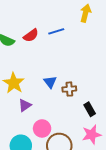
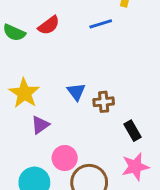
blue line: (56, 31) -> (101, 24), moved

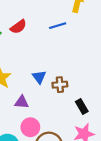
purple triangle: (40, 125) -> (22, 102), moved, turned 40

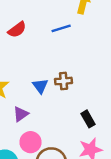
brown cross: (60, 85) -> (64, 81), moved
purple triangle: (22, 102) -> (21, 114), turned -40

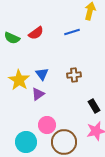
blue triangle: (40, 86) -> (42, 74), moved
purple triangle: (21, 114) -> (38, 94), moved

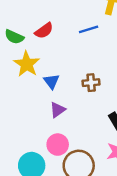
yellow star: (19, 80) -> (27, 64), moved
purple triangle: (38, 94) -> (58, 110), moved

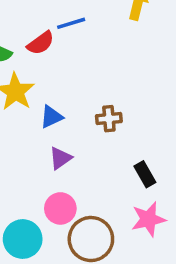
blue line: (89, 29) -> (71, 23), moved
blue triangle: (51, 81) -> (51, 117), turned 42

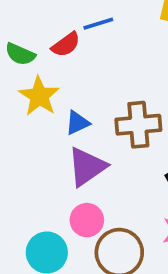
brown cross: (109, 119) -> (138, 125), size x1.6
purple triangle: (60, 158) -> (87, 167), size x1.6

